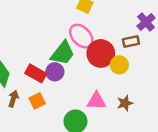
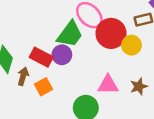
brown arrow: (13, 99) -> (23, 76), moved

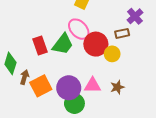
purple circle: (62, 55) -> (69, 88), moved, size x1.5
red rectangle: (41, 57) -> (40, 46), moved, turned 42
orange square: (44, 87) -> (41, 86), size x1.5

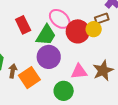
red rectangle: (40, 46) -> (23, 25), moved
yellow circle: (112, 54) -> (94, 29), moved
brown star: (117, 87) -> (103, 71), size x1.5
purple circle: (69, 88) -> (49, 57), moved

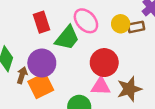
yellow circle: (94, 29) -> (121, 24), moved
red circle: (78, 31) -> (104, 63), moved
purple circle: (49, 57) -> (42, 63), moved

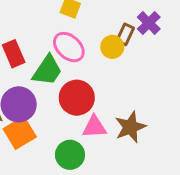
brown rectangle: (136, 27) -> (125, 34), moved, turned -49
red circle: (104, 63) -> (77, 98), moved

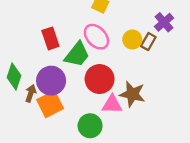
brown rectangle: (125, 34) -> (148, 41), moved
brown star: (130, 127) -> (132, 94), moved, turned 30

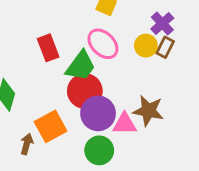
purple cross: (164, 22) -> (162, 23), moved
red circle: (100, 79) -> (85, 91), moved
purple circle: (51, 81) -> (98, 113), moved
brown arrow: (31, 93) -> (27, 144), moved

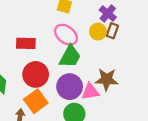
red rectangle: (48, 48) -> (26, 43), turned -60
green trapezoid: (81, 66) -> (70, 56), moved
red circle: (85, 91) -> (36, 74), moved

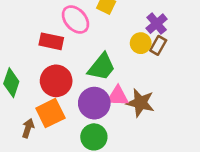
pink ellipse: (66, 35) -> (75, 19), moved
pink triangle: (90, 92) -> (118, 96), moved

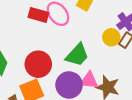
red rectangle: (51, 41) -> (38, 15), moved

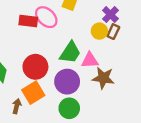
pink triangle: (89, 80) -> (90, 60), moved

